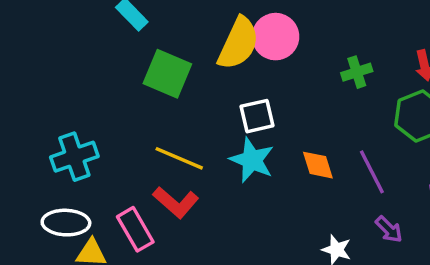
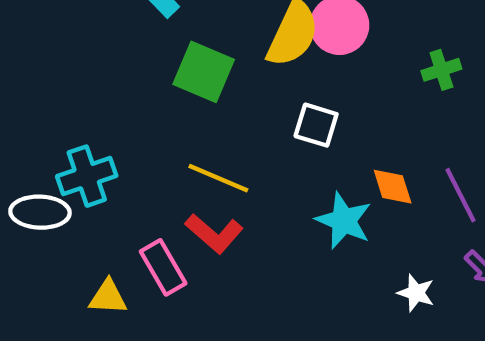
white square: (257, 116) -> (316, 125), turned 30
cyan star: (252, 160) -> (344, 221), moved
white ellipse: (66, 223) -> (40, 212), moved

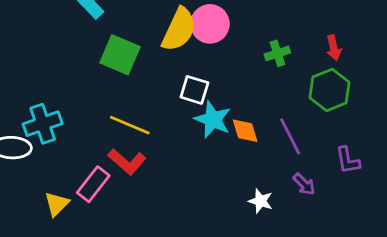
cyan star: (344, 221) -> (213, 119), moved
pink rectangle: (163, 267) -> (93, 184), turned 68
yellow triangle: (108, 297) -> (57, 204), turned -48

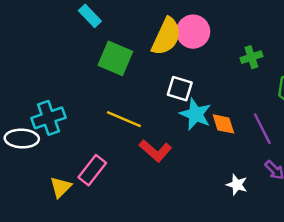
red L-shape: (127, 162) -> (155, 151), moved

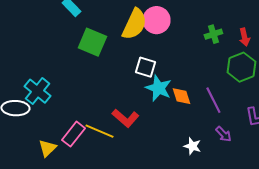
green cross: (251, 57) -> (213, 34), moved
cyan cross: (49, 118) -> (37, 91), turned -32
yellow line: (124, 119) -> (99, 131), moved

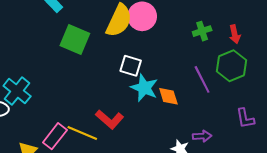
purple line: (213, 100) -> (202, 79), moved
purple arrow: (223, 134) -> (202, 136), moved, turned -48

